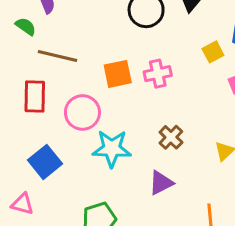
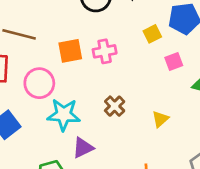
purple triangle: (161, 183) -> (83, 148), moved

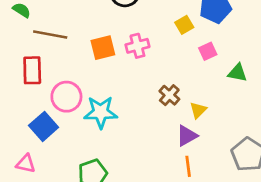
pink circle: (39, 83) -> (66, 97), moved
brown cross: (115, 106) -> (169, 95), moved
purple triangle: (83, 148) -> (187, 136), moved

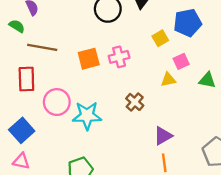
brown cross: (169, 95) -> (135, 102), moved
yellow triangle: (198, 110) -> (168, 80), moved, turned 35
blue square: (44, 126) -> (22, 130), moved

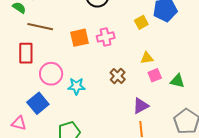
pink square: (181, 61) -> (155, 75), moved
green triangle: (207, 80) -> (177, 81), moved
cyan star: (87, 116) -> (76, 86), size x0.7
blue square: (22, 130) -> (38, 103), moved

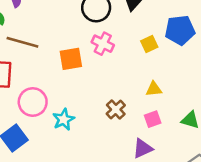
pink cross: (106, 37) -> (103, 44), moved, turned 36
pink square: (155, 75) -> (153, 119), moved
cyan star: (76, 86) -> (64, 119), turned -30

